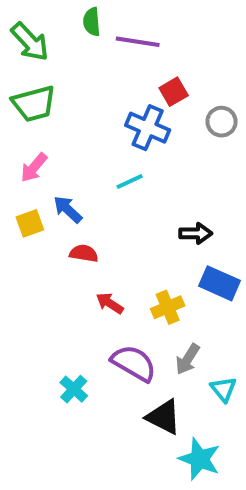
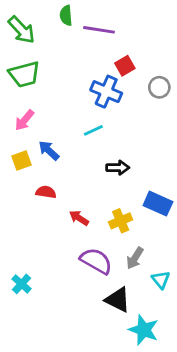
black arrow: (196, 233) -> (118, 168), moved
red semicircle: (84, 253) -> (46, 192), moved
cyan cross: (74, 389) -> (22, 284), moved

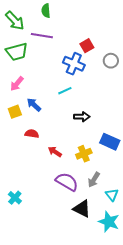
purple line: (99, 30) -> (42, 36), moved
cyan star: (144, 330) -> (109, 222), moved

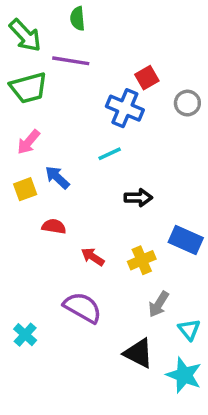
purple semicircle: (67, 182) -> (83, 308), moved

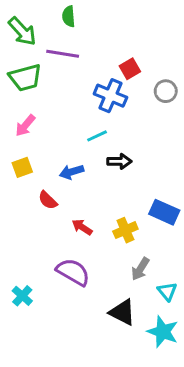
blue arrow: (57, 177) -> (72, 172), moved, turned -60
black arrow: (138, 198) -> (119, 161), moved
red semicircle: (54, 226) -> (48, 200), turned -144

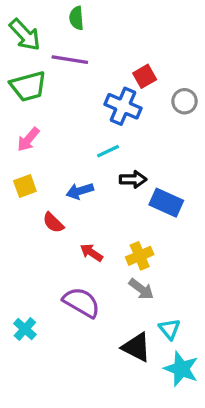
blue rectangle: (164, 212) -> (166, 203), moved
gray arrow: (140, 269) -> (141, 289), moved, turned -85
cyan triangle: (167, 291) -> (170, 329), moved

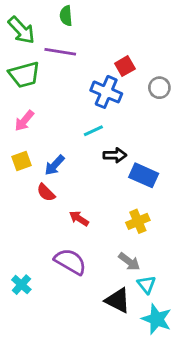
blue arrow: (80, 191) -> (54, 165), moved, turned -30
yellow cross: (140, 256) -> (138, 221), moved
gray arrow: (141, 289) -> (129, 262), moved

